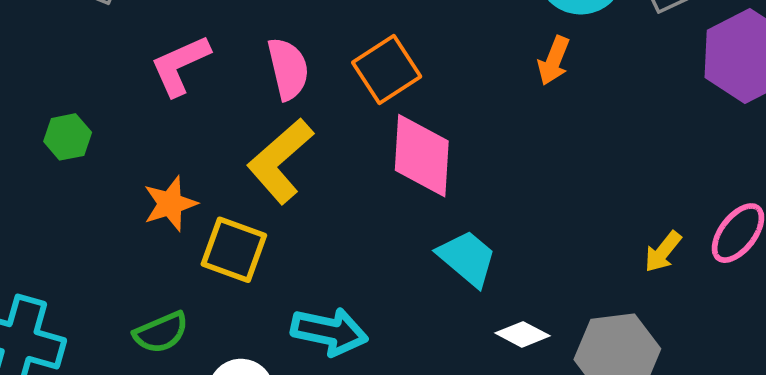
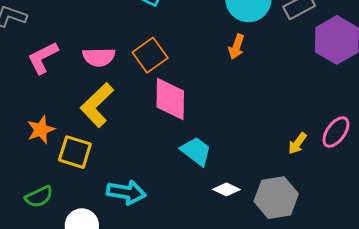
pink semicircle: (288, 69) -> (99, 57), turned 104

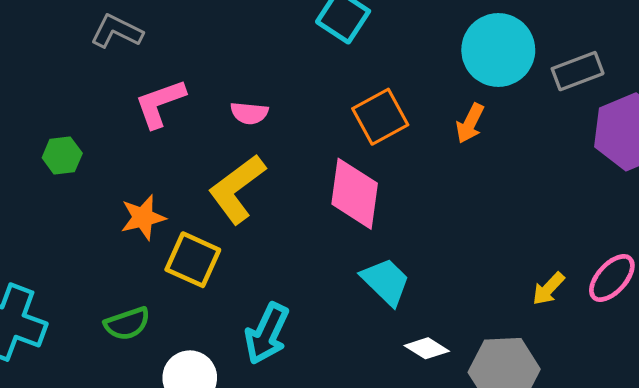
orange square: (150, 55) -> (380, 117), moved
pink semicircle: (99, 57) -> (249, 113), size x0.7
cyan arrow: (126, 192) -> (267, 333), turned 99

